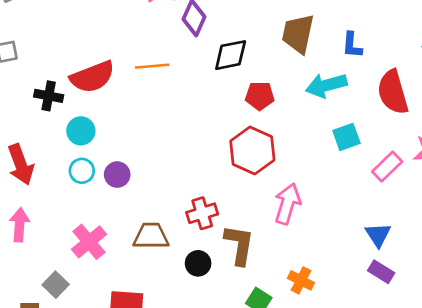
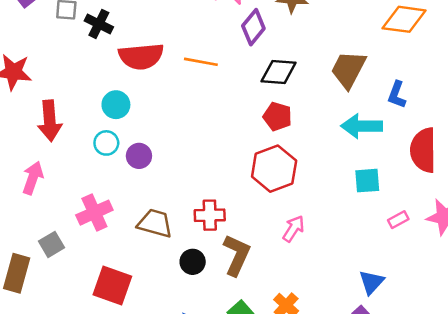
black cross: (49, 96) -> (99, 24), moved
red pentagon: (260, 96) -> (277, 117), moved
pink rectangle: (387, 167) -> (398, 220), size x0.7
pink arrow: (288, 204) -> (294, 229), size x0.7

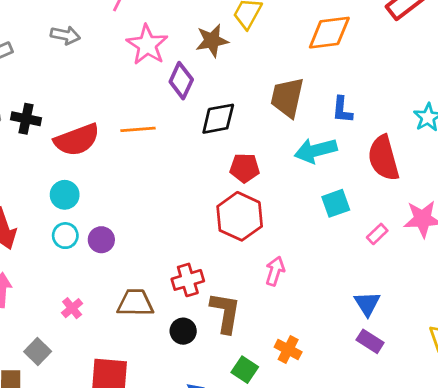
red pentagon: (277, 117) -> (245, 168), moved
pink cross: (94, 213) -> (72, 308), size x0.6

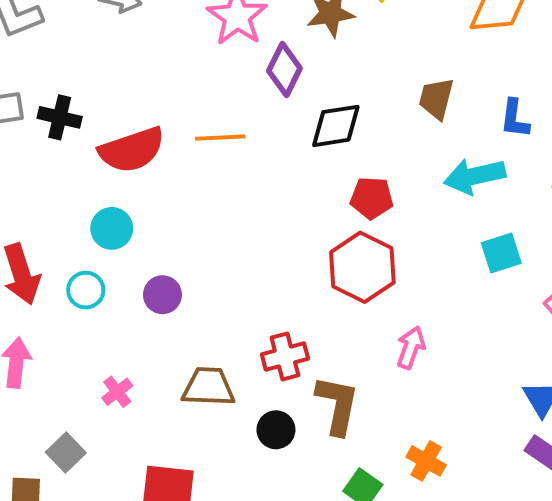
brown trapezoid: (287, 97) -> (436, 99), size x0.7
cyan circle: (65, 236) -> (86, 290), moved

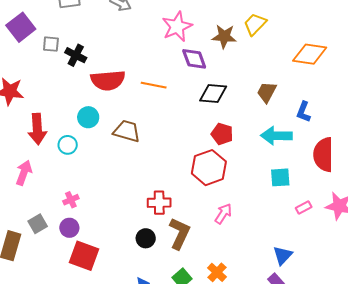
purple diamond: (284, 70) -> (194, 59), turned -60
purple circle: (162, 295) -> (69, 228), moved
brown trapezoid: (208, 387) -> (127, 131), moved

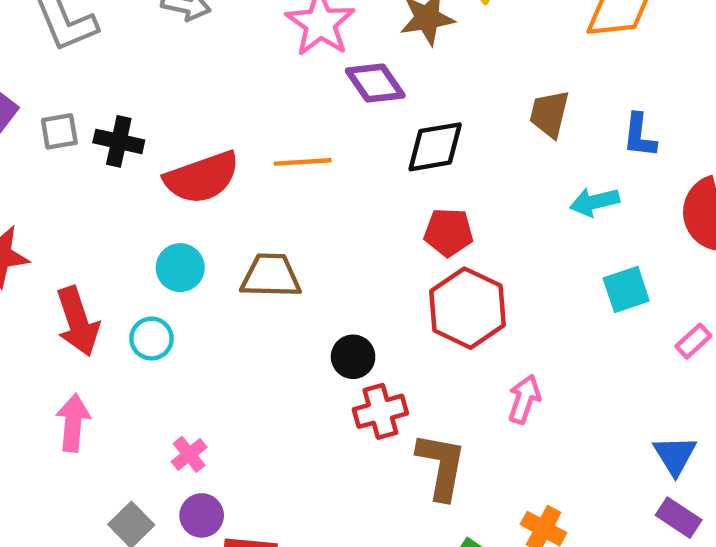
red pentagon: (222, 134) -> (449, 232), moved
cyan arrow: (276, 136) -> (594, 202), size x0.7
black circle: (146, 238) -> (353, 357), moved

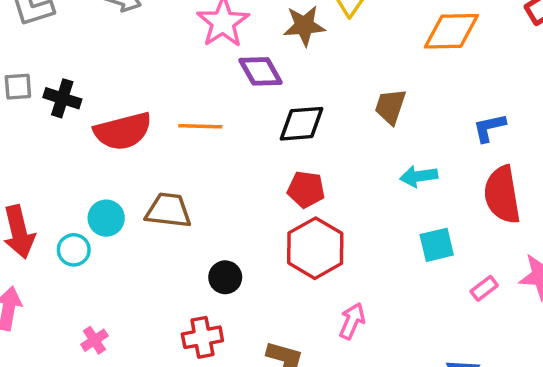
blue L-shape: (639, 136) -> (489, 128), moved, turned 66
cyan circle: (180, 268) -> (106, 218), moved
red cross: (380, 411) -> (202, 337), moved

